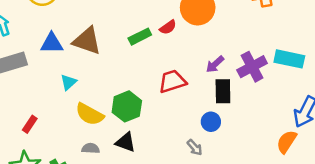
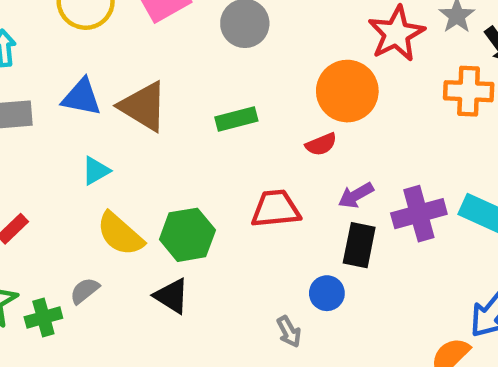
red semicircle: (168, 27) -> (321, 144), moved
gray semicircle: (91, 148) -> (85, 291), moved, turned -54

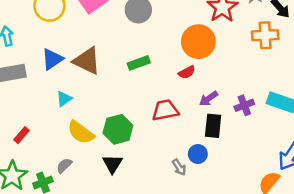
blue triangle: (82, 97) -> (52, 59), turned -40
purple cross: (419, 214) -> (244, 105), size x0.7
black triangle: (172, 296) -> (112, 164), turned 35
gray arrow: (289, 332) -> (179, 167), moved

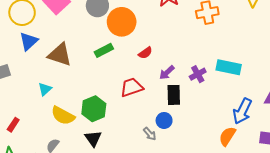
orange circle: (198, 42) -> (122, 22), moved
blue triangle: (52, 59) -> (29, 41), moved

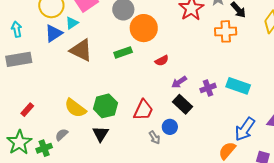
red trapezoid: (132, 87) -> (143, 110), moved, turned 125
cyan triangle: (45, 89) -> (72, 23), moved
black rectangle: (174, 95) -> (183, 104), turned -54

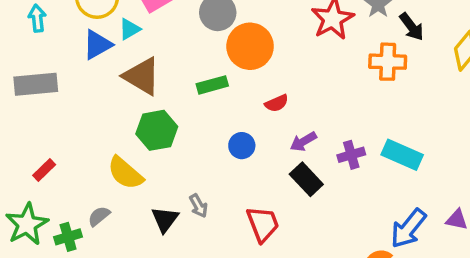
cyan arrow: (17, 29) -> (37, 18), moved
green hexagon: (105, 106) -> (157, 130), moved
red trapezoid: (143, 110) -> (263, 224), moved, turned -50
blue circle: (170, 127) -> (242, 146), moved
gray arrow: (155, 137) -> (198, 206), moved

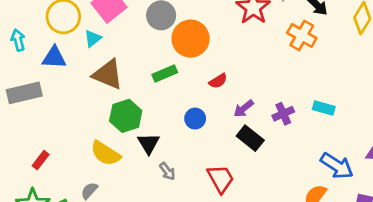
blue triangle: (97, 45) -> (54, 58), moved, turned 40
orange cross: (388, 62) -> (302, 35), turned 36
cyan rectangle: (402, 155) -> (324, 108), size x0.7
black triangle: (165, 219) -> (149, 143), moved
blue arrow: (408, 228) -> (337, 166), turned -88

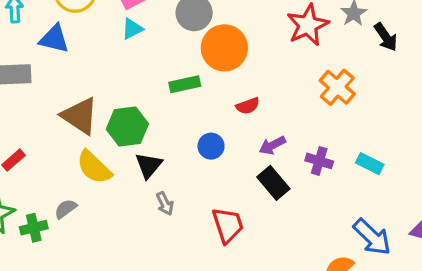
orange cross: (302, 35) -> (337, 87), moved
cyan triangle: (93, 38) -> (132, 29), moved
brown triangle: (108, 75) -> (80, 116), moved
purple cross: (283, 114) -> (319, 161), turned 30

